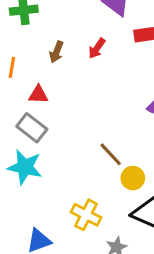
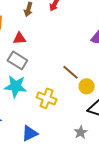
yellow cross: (86, 215) -> (47, 98), moved

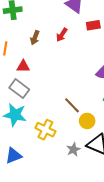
gray star: (81, 132) -> (73, 149), moved
blue triangle: (30, 133) -> (14, 156), moved

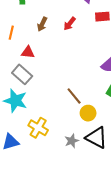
yellow cross: (45, 130) -> (38, 128), moved

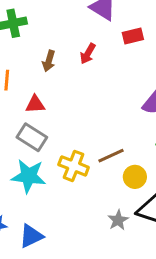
brown line: (74, 96) -> (111, 156), turned -66
yellow cross: (38, 128) -> (74, 166), moved

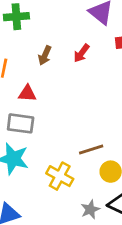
gray rectangle: (32, 137) -> (21, 123), turned -32
yellow cross: (74, 166) -> (60, 176), moved

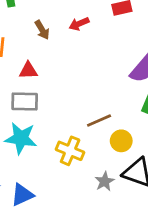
red arrow: (81, 53) -> (79, 24), turned 36
brown arrow: (45, 55) -> (42, 30), turned -48

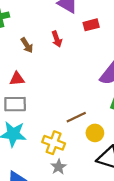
red arrow: (79, 24) -> (57, 39), turned -84
gray star: (105, 181) -> (59, 167), moved

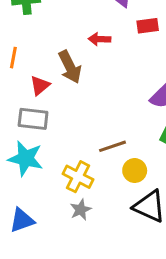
red arrow: (57, 39) -> (99, 39), turned 105
brown arrow: (27, 45) -> (70, 67), moved, size x1.5
red triangle: (17, 79) -> (40, 85), turned -42

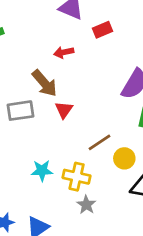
red triangle: (40, 85) -> (64, 110), moved
gray rectangle: (33, 119) -> (20, 111), moved
cyan star: (26, 158) -> (42, 171), moved, size x0.7

